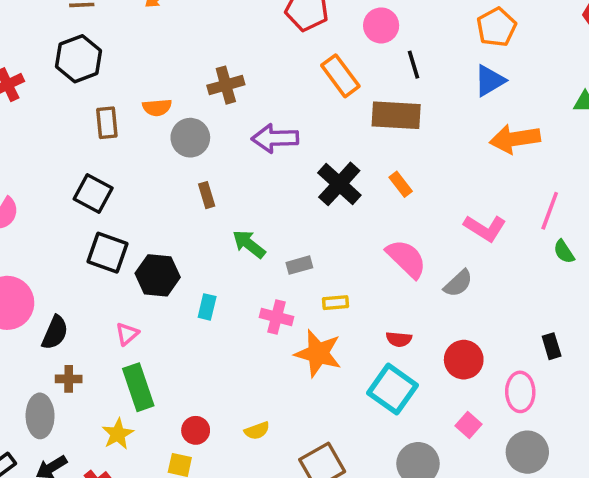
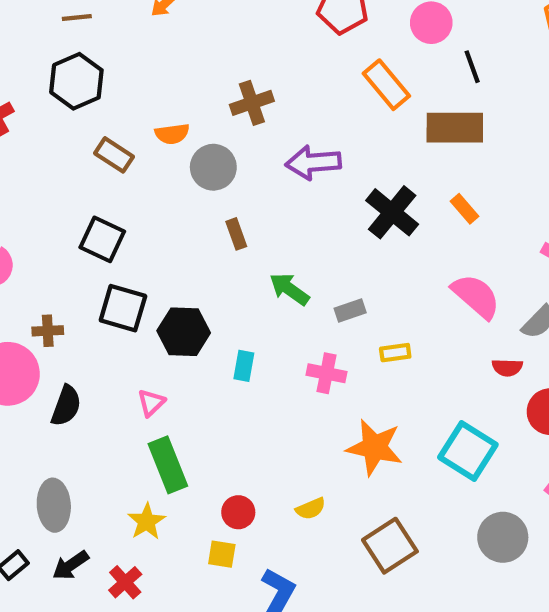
brown rectangle: (107, 123) -> (114, 155), turned -48
red semicircle: (399, 339) -> (507, 368), moved
orange star: (318, 353) -> (375, 447), moved
brown cross: (69, 379) -> (48, 331), moved

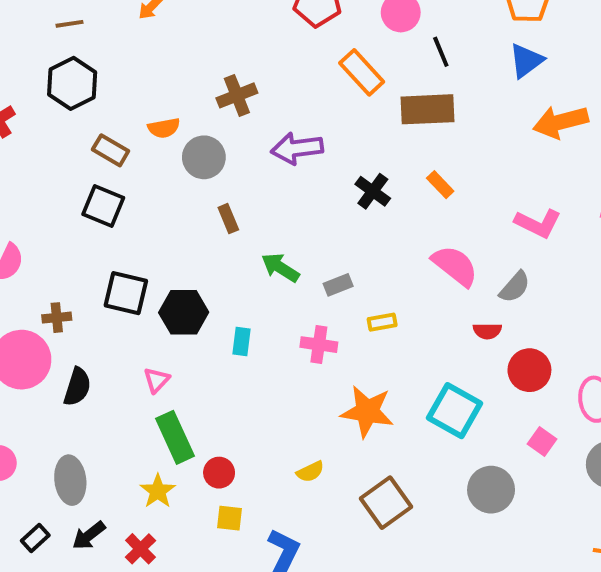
black cross: (392, 212) -> (373, 191), size x0.7
black square: (102, 239) -> (103, 206), moved
red circle: (238, 512) -> (219, 473), moved

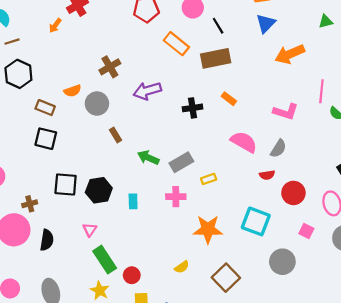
black cross: (373, 191) -> (193, 108), turned -36
gray rectangle: (338, 285) -> (181, 162), size x1.5

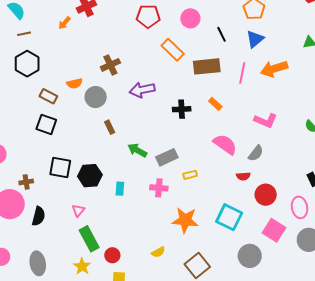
black line: (218, 26) -> (222, 34), moved
pink line: (321, 91) -> (242, 73), moved
pink square: (306, 231) -> (274, 230), size x1.6

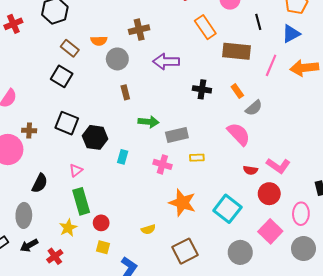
pink L-shape: (266, 121) -> (278, 166), moved
green arrow: (137, 150) -> (148, 122), turned 144
gray semicircle: (256, 153) -> (254, 108), moved
black semicircle: (39, 216) -> (40, 183), moved

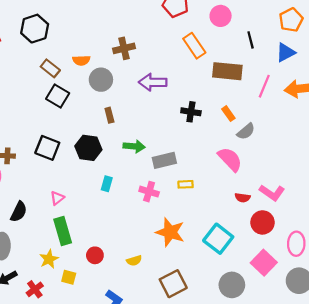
black square: (62, 76) -> (58, 96), moved
black hexagon: (95, 137) -> (88, 148), moved
red circle: (101, 223) -> (95, 255), moved
yellow square: (103, 247) -> (69, 277), moved

